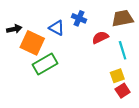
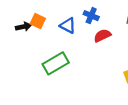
red semicircle: (100, 37) -> (102, 36), moved
orange square: (32, 43) -> (38, 21), moved, size x0.6

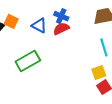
red semicircle: (102, 36) -> (61, 29), moved

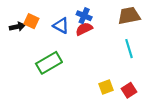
yellow square: (99, 72) -> (106, 87), moved

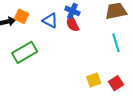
red semicircle: (84, 29) -> (72, 24), turned -91
green rectangle: (49, 63) -> (25, 52), moved

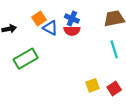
orange square: (21, 16) -> (39, 19), moved, turned 32
red semicircle: (72, 24) -> (72, 31), turned -63

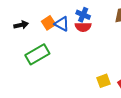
orange square: (39, 19) -> (49, 23), moved

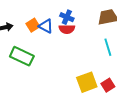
green rectangle: (37, 54) -> (22, 56), turned 55
yellow square: (103, 81) -> (87, 82), size x1.5

